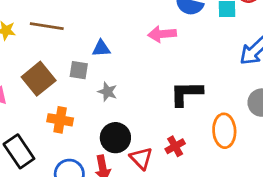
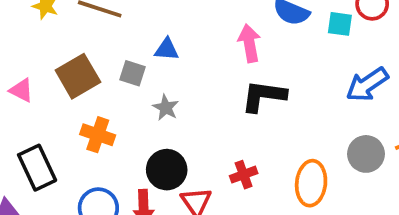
pink arrow: (162, 34) -> (249, 43), turned 76
black L-shape: (186, 93) -> (264, 96), moved
red cross: (175, 146) -> (244, 175), moved

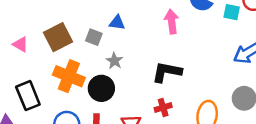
black L-shape: (264, 96) -> (167, 72), moved
orange cross: (98, 135) -> (69, 76), size x1.4
black circle: (167, 170) -> (101, 88), moved

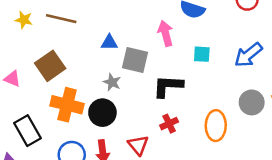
cyan square: (232, 12) -> (202, 54), moved
gray square: (94, 37) -> (135, 60), moved, size x1.5

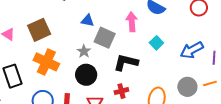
cyan square: (202, 54) -> (156, 43), turned 32
black circle: (102, 113) -> (86, 75), moved

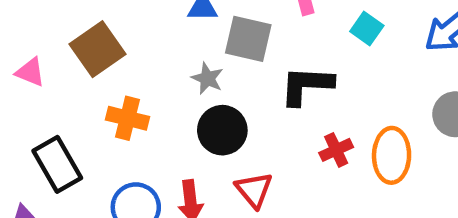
orange cross: (46, 62) -> (127, 118), size x0.7
red cross: (121, 91) -> (336, 150), moved

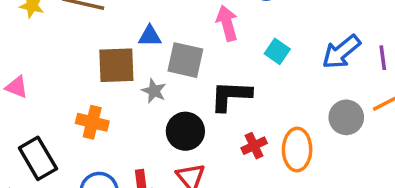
brown square: (98, 49) -> (116, 65), moved, turned 33
black circle: (222, 130) -> (185, 131), moved

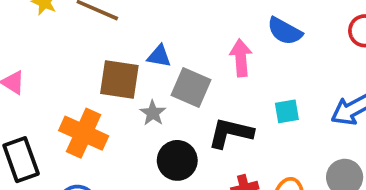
cyan square: (277, 51) -> (287, 111), moved, turned 35
orange cross: (92, 122) -> (84, 133), size x1.4

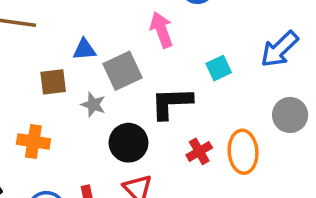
brown square: (119, 80) -> (53, 82), size x0.7
gray square: (191, 88) -> (122, 71), turned -33
orange cross: (84, 133) -> (33, 141), size x0.7

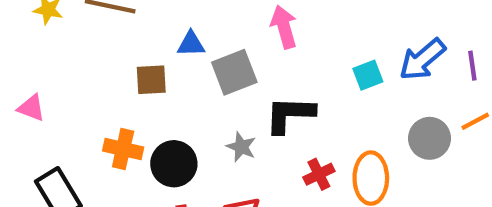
cyan square: (219, 68) -> (368, 75), moved
gray star: (93, 105) -> (241, 147), moved
black circle: (128, 143) -> (174, 164), moved

